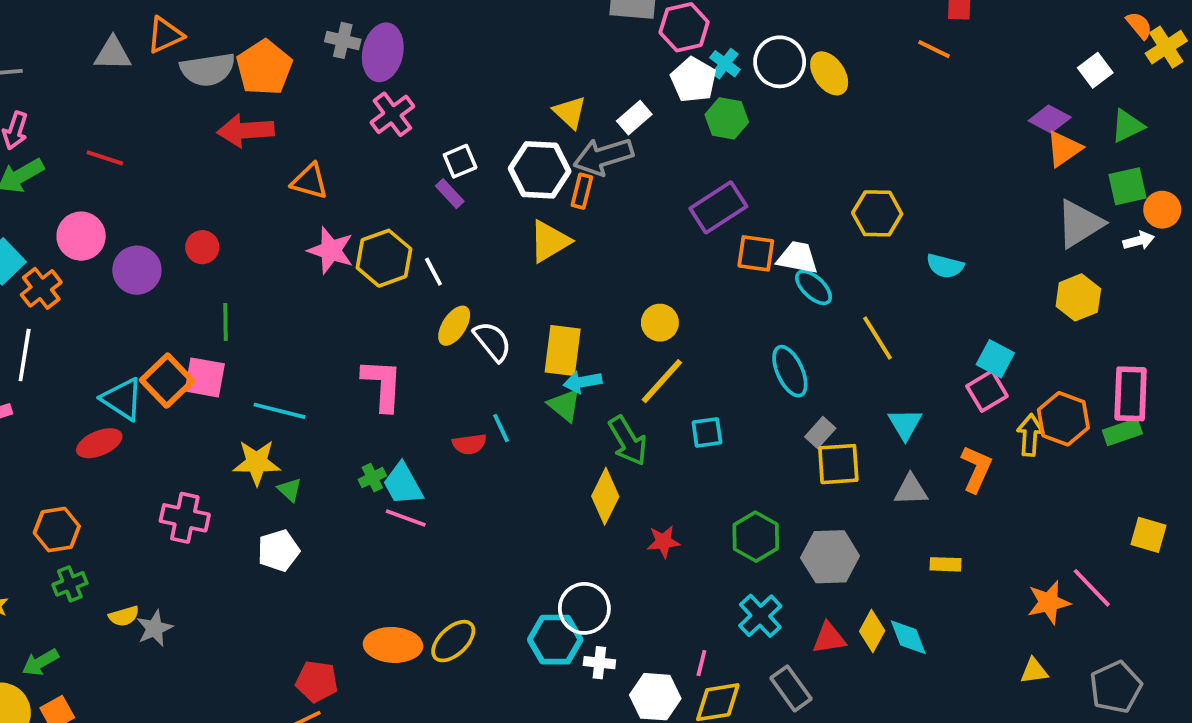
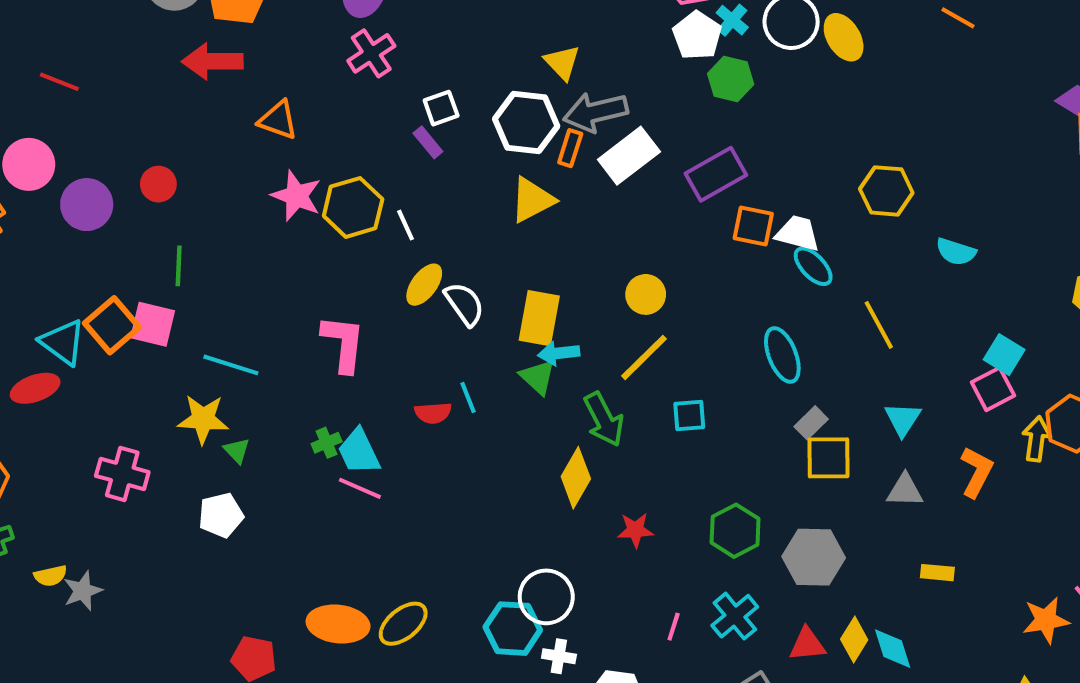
white rectangle: (634, 118) -> (629, 156), moved, size x1.6
pink line: (701, 663) -> (674, 627), moved

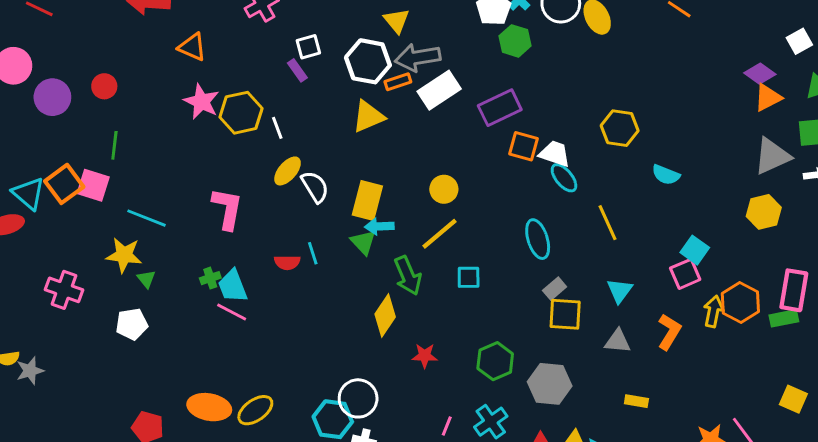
orange rectangle: (570, 148) -> (398, 82), turned 50

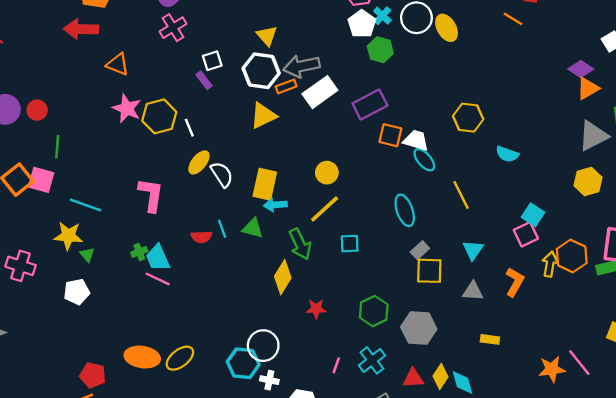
yellow triangle: (397, 21) -> (267, 36), moved
red circle: (104, 86) -> (37, 110), moved
green triangle: (363, 242) -> (253, 228), moved, turned -30

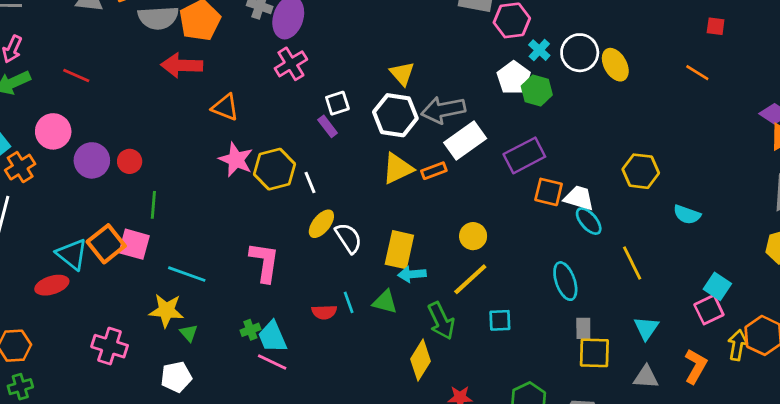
orange line: (513, 19) -> (697, 73), moved
white pentagon: (362, 24) -> (514, 78), moved
orange rectangle: (286, 86) -> (434, 171), moved
gray rectangle: (420, 250) -> (583, 328), turned -48

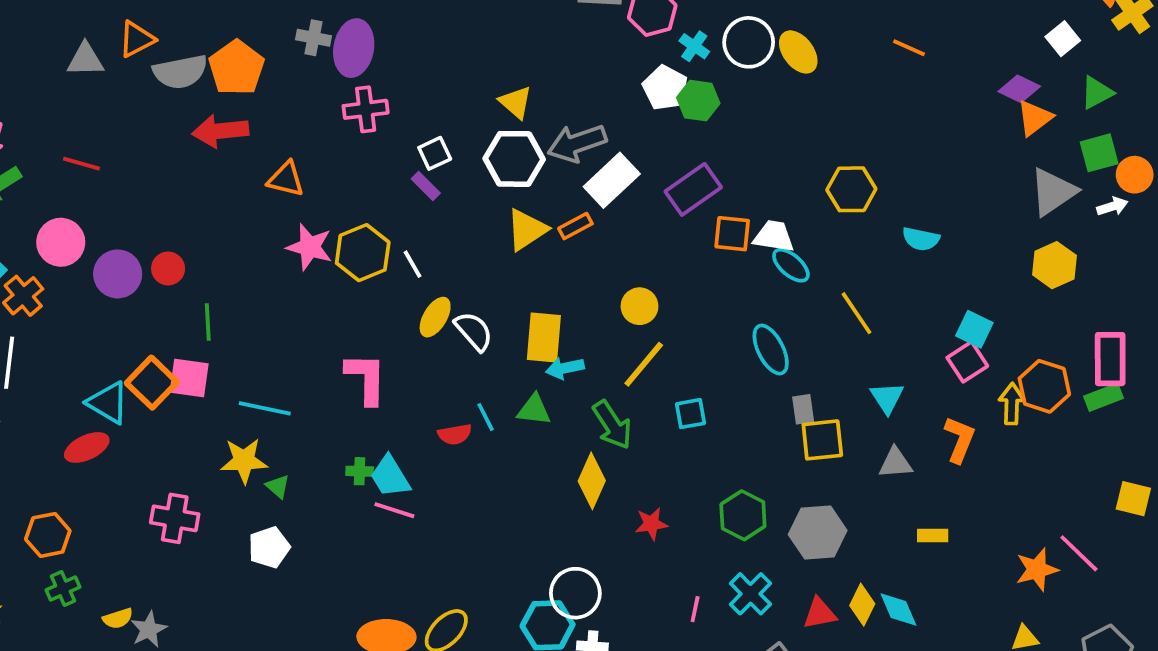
pink cross: (291, 64) -> (366, 109), turned 32
green cross: (250, 330) -> (360, 471), turned 30

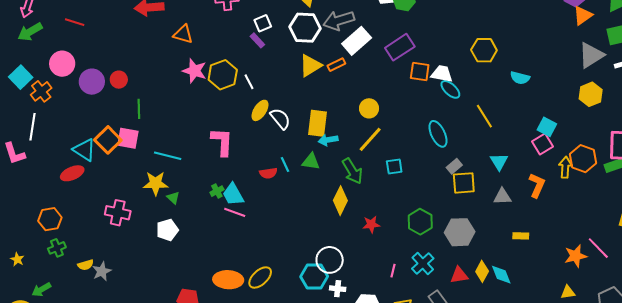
gray rectangle: (803, 409) -> (454, 166), turned 56
green cross: (360, 471) -> (217, 191), turned -32

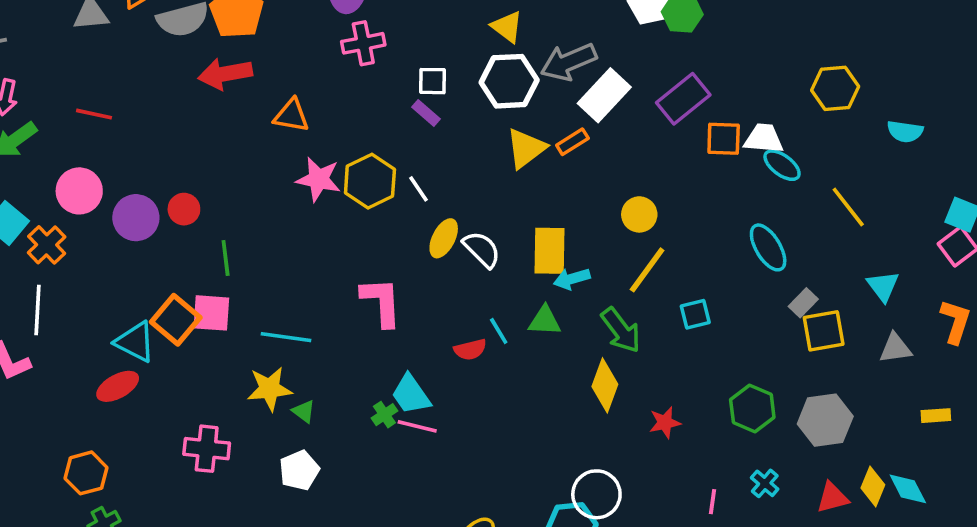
white square: (263, 23) -> (433, 81), turned 30
green cross: (217, 191) -> (384, 415), moved
cyan cross: (423, 264) -> (765, 483), size x0.7

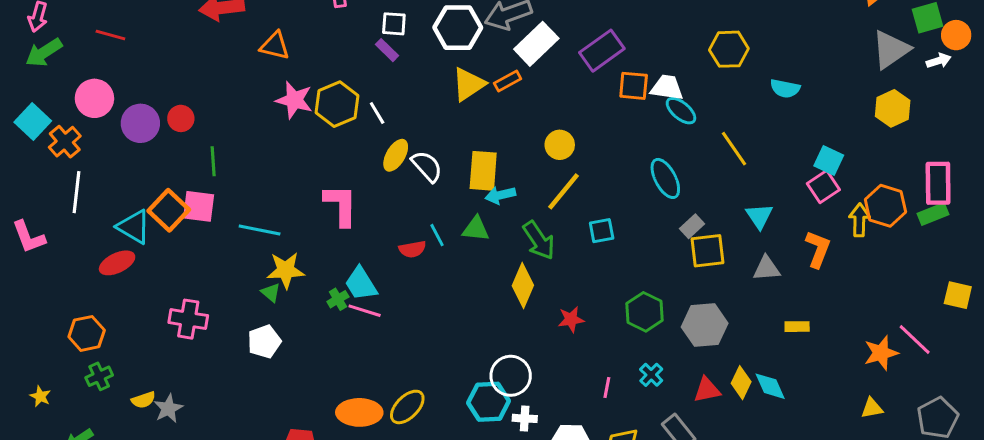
white line: (38, 310) -> (76, 192), moved
yellow star: (269, 389) -> (286, 270), moved

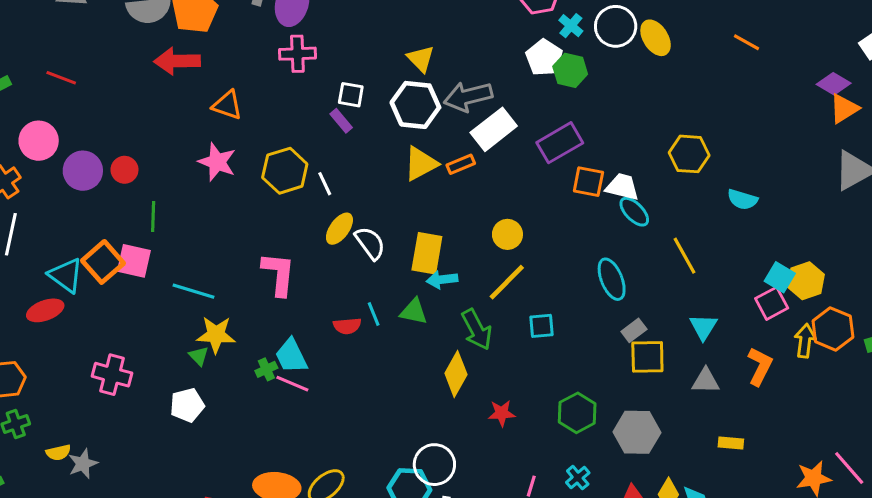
pink star: (294, 100) -> (217, 162), moved
yellow hexagon: (893, 108) -> (806, 281), moved

